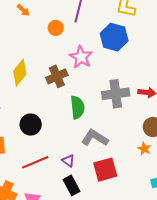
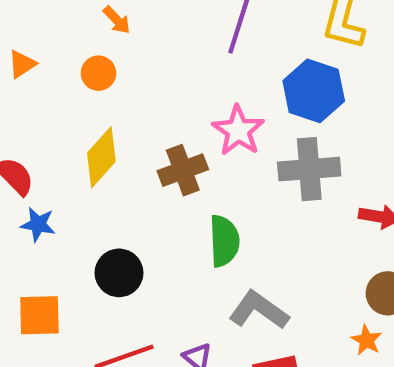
orange circle: (56, 28) -> (98, 73), moved
gray cross: (116, 94) -> (309, 169), moved

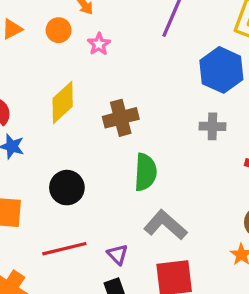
orange circle: (98, 73) -> (59, 30), moved
pink star: (238, 131) -> (99, 44), moved, size x0.6
gray cross: (309, 169) -> (212, 126), size x0.6

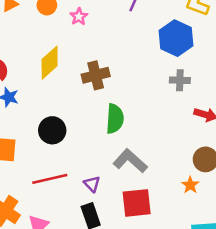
gray cross: (212, 126) -> (180, 80), moved

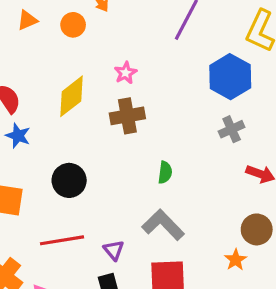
pink star: (79, 17) -> (126, 73), moved
gray cross: (180, 80) -> (232, 129), turned -30
green semicircle: (115, 119) -> (165, 172), moved, size x0.6

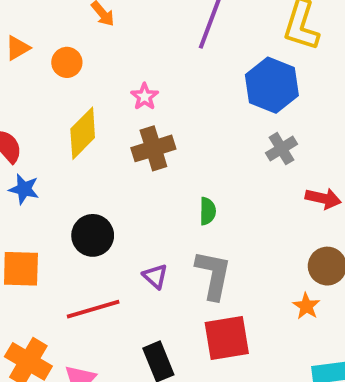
orange circle: (73, 25) -> (67, 62), moved
gray L-shape: (163, 225) -> (213, 275), turned 63
purple triangle: (114, 250) -> (155, 276), moved

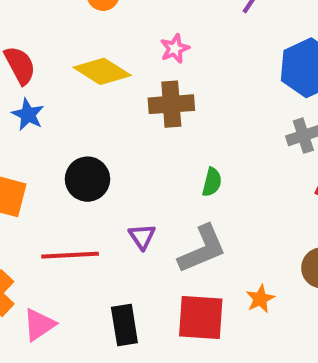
yellow diamond: (83, 133) -> (102, 71), turned 64
gray L-shape: (213, 275) -> (202, 249), turned 42
orange star: (306, 306) -> (260, 299), moved

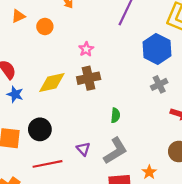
yellow diamond: (102, 71) -> (52, 82), moved, turned -36
black circle: (87, 179) -> (40, 129), moved

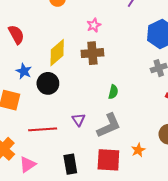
yellow diamond: (52, 82) -> (57, 53), turned -36
blue star: (15, 94) -> (24, 71), moved
black circle: (40, 129) -> (48, 83), moved

